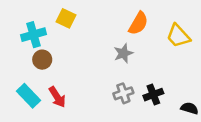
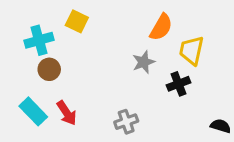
yellow trapezoid: (178, 36) -> (192, 50), moved, turned 55
gray cross: (123, 93) -> (126, 122), moved
black cross: (153, 95) -> (178, 84), moved

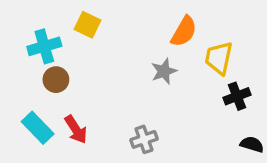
black cross: (178, 84) -> (237, 96), moved

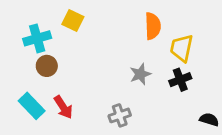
orange semicircle: (184, 31) -> (153, 26), turned -32
gray star: (164, 71) -> (140, 74), moved
black cross: (237, 96) -> (180, 80), moved

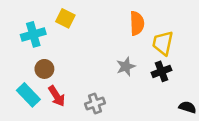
brown circle: (47, 66) -> (44, 69), moved
gray cross: (120, 115) -> (95, 103), moved

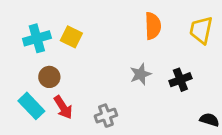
yellow square: (65, 18) -> (71, 37), moved
yellow trapezoid: (163, 43) -> (201, 30), moved

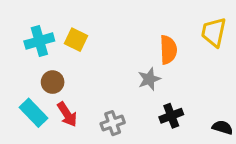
orange semicircle: (153, 26) -> (168, 50), moved
black cross: (180, 80) -> (171, 116), moved

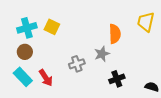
brown circle: (53, 82) -> (25, 52), moved
gray cross: (113, 123) -> (77, 64), moved

